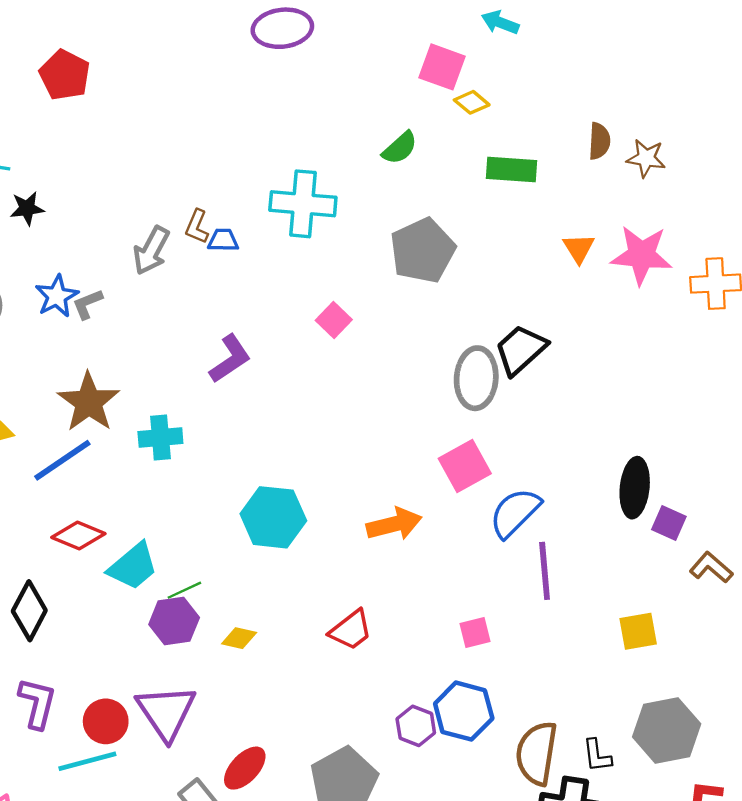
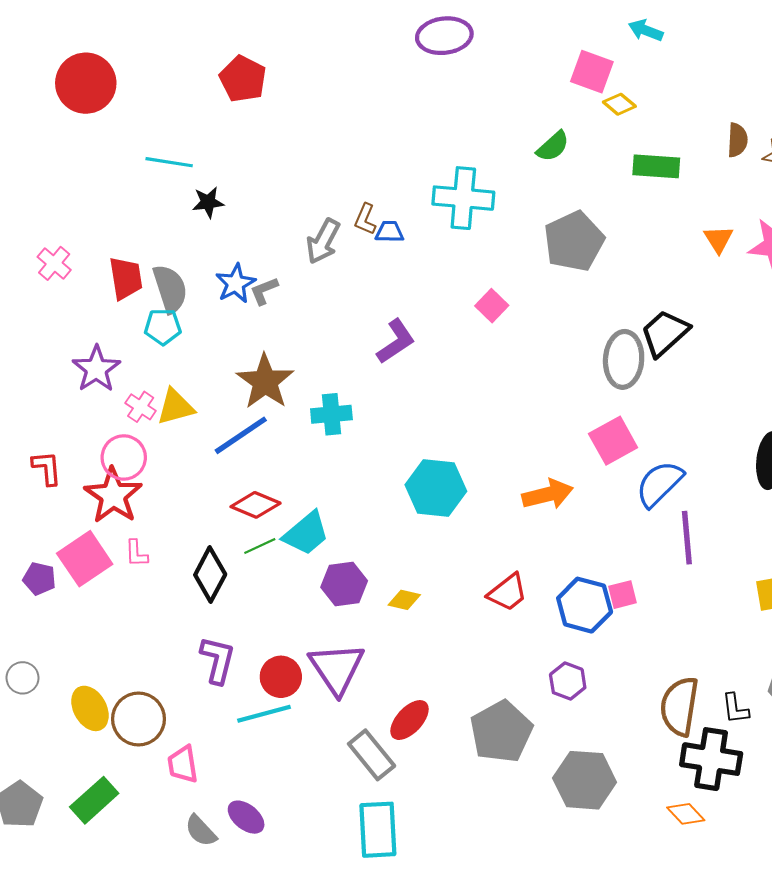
green line: (184, 590) -> (260, 546), moved
blue hexagon: (464, 711) -> (585, 605), moved

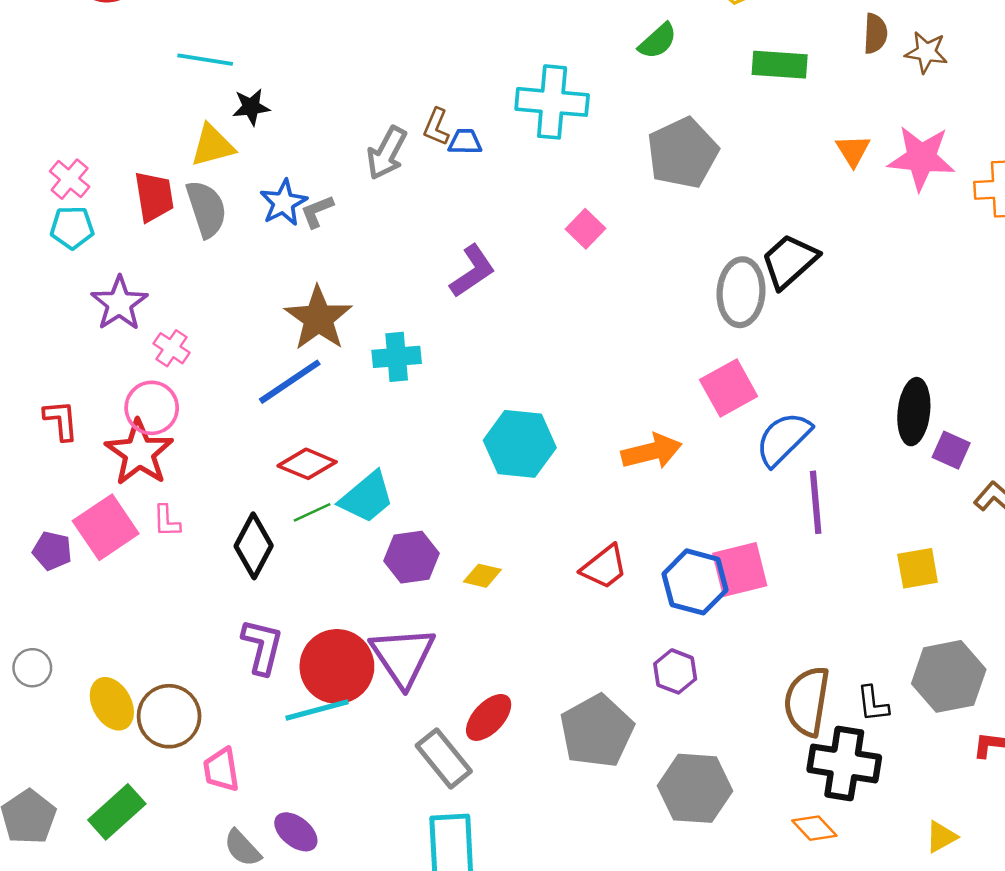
cyan pentagon: (163, 327) -> (72, 228), moved
yellow triangle: (175, 407) -> (213, 145), moved
pink square: (623, 595) -> (740, 569), size x1.6
red circle: (281, 677) -> (337, 666), size x1.5

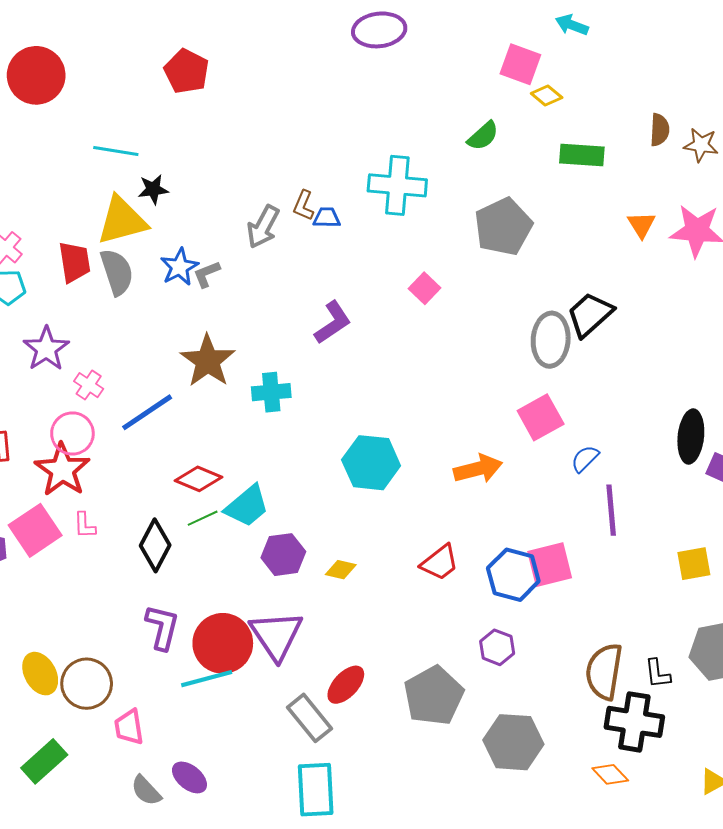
yellow triangle: (213, 145) -> (122, 221), size x1.4
blue line: (290, 382) -> (147, 412), moved
blue semicircle: (783, 439) -> (585, 459), size x0.6

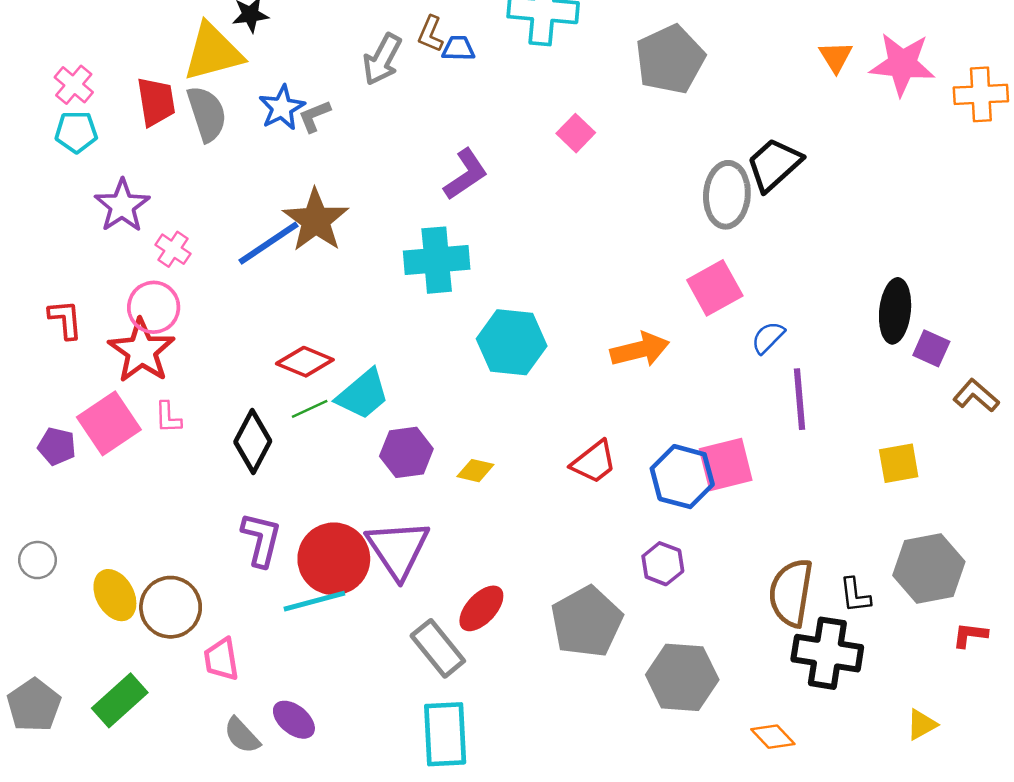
cyan cross: (271, 392) -> (437, 260), moved, size x1.4
blue line: (147, 412) -> (269, 243), moved
orange diamond: (610, 774) -> (773, 737), moved

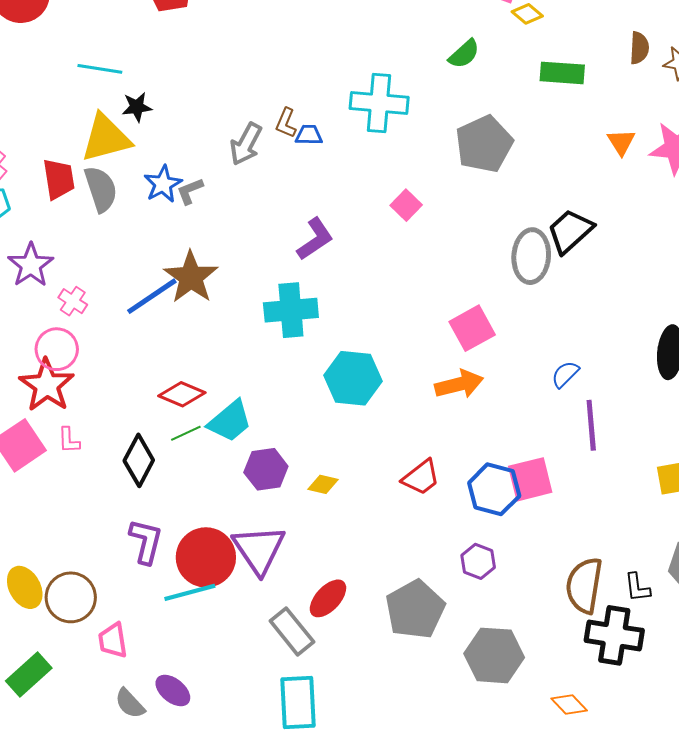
pink square: (715, 288) -> (472, 328), moved

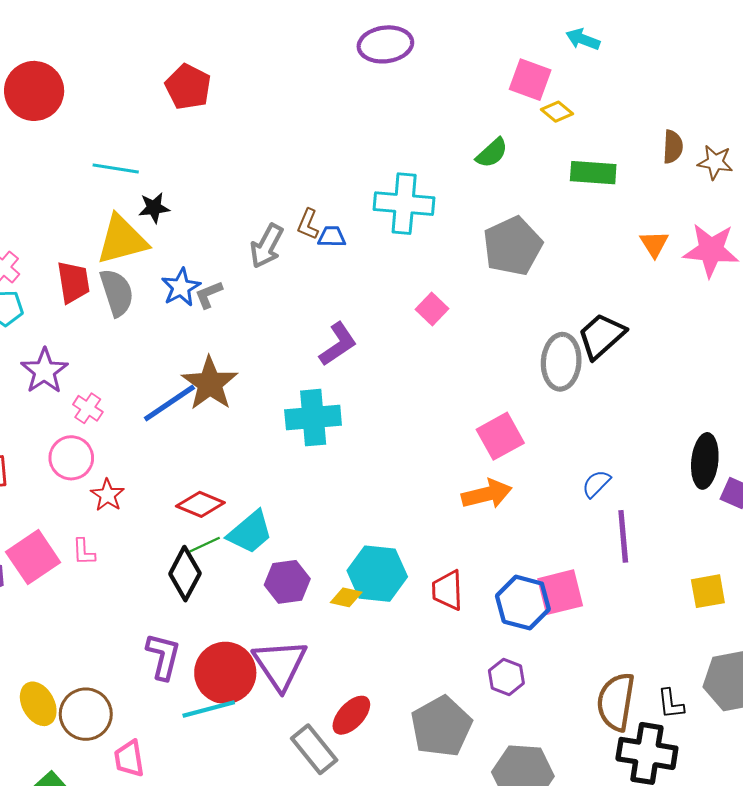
cyan hexagon: (353, 378) -> (377, 574), moved
red star: (47, 385) -> (107, 495), moved, size x0.6
black diamond: (139, 460) -> (185, 574), moved
red trapezoid: (421, 477) -> (447, 590), turned 126

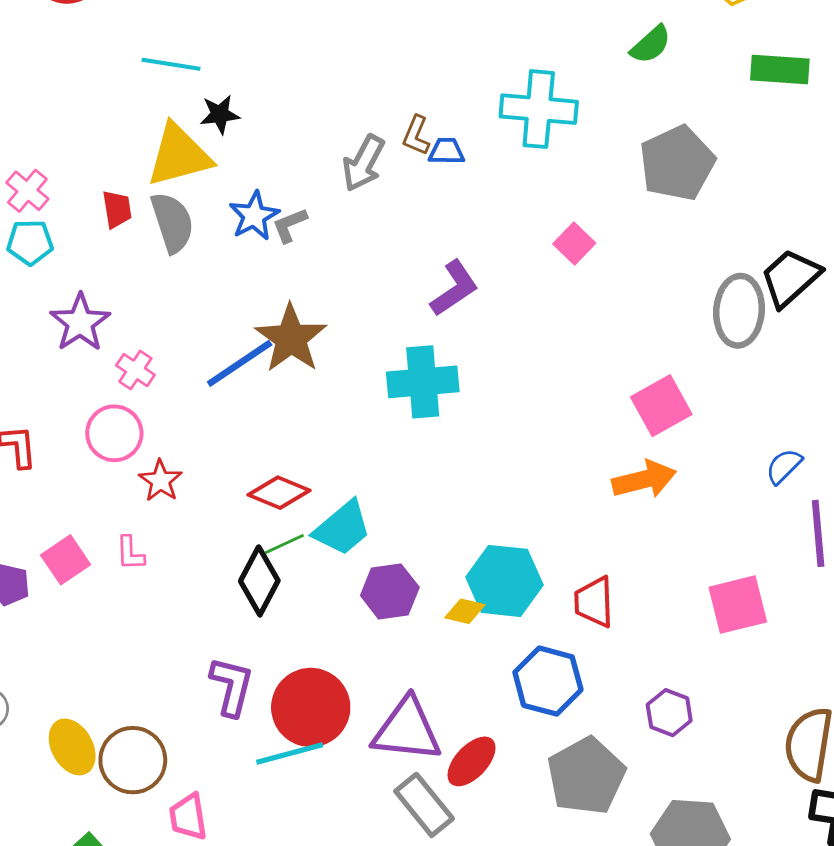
red trapezoid: (73, 282) -> (117, 209), size x0.7
pink square: (33, 557) -> (66, 560), size x0.7
blue hexagon: (523, 603) -> (548, 681), moved
purple triangle: (280, 665) -> (407, 730), moved, turned -50

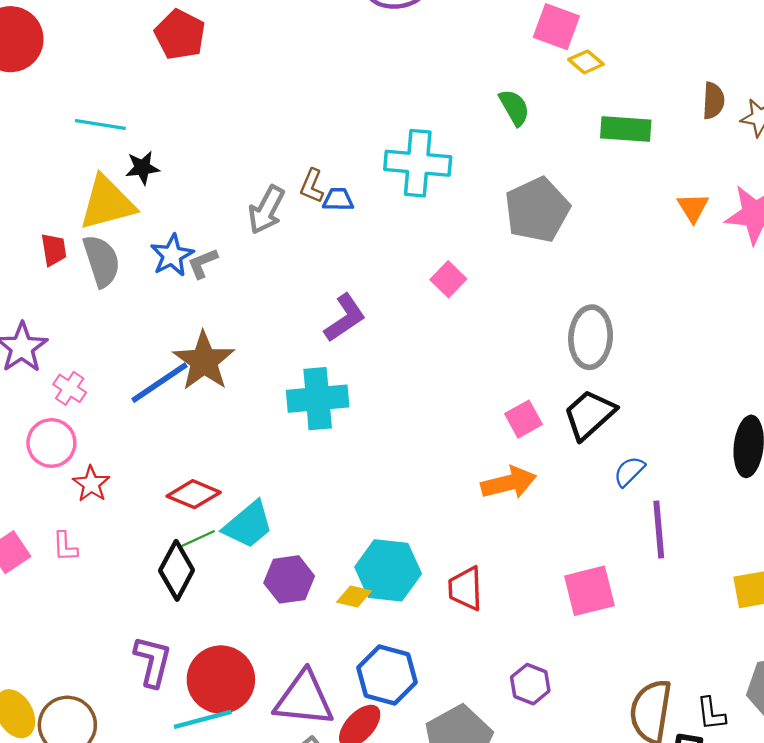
green semicircle: (651, 45) -> (514, 107), turned -78
black trapezoid: (790, 278) -> (589, 415), moved
pink square: (661, 406) -> (523, 419), size x0.7
blue hexagon: (548, 681) -> (387, 675), moved

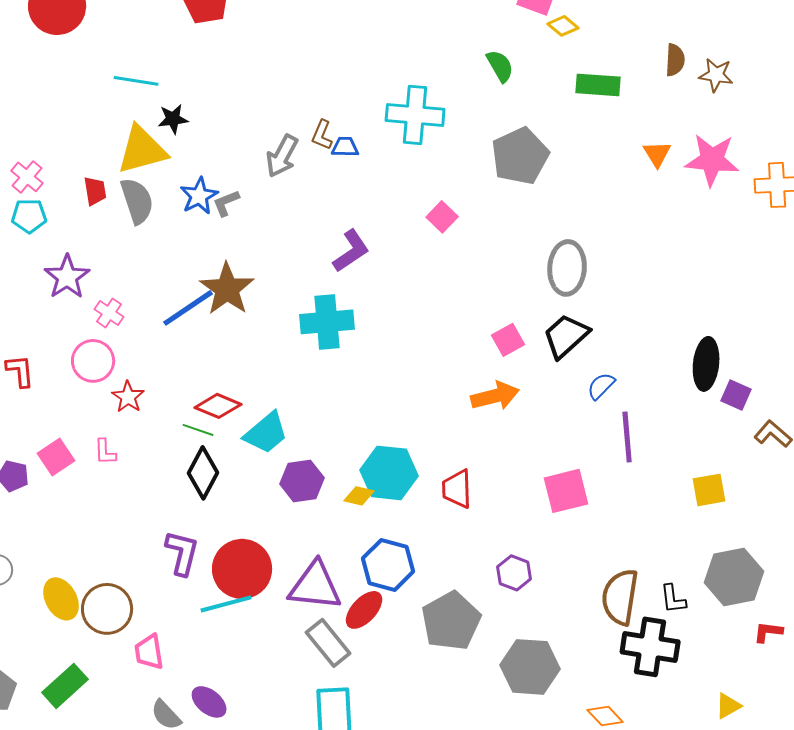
green line: (198, 539) -> (198, 430), moved, turned 44

